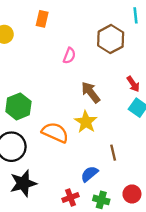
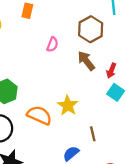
red arrow: (133, 84) -> (111, 71), turned 56
brown arrow: (91, 92) -> (86, 61), moved

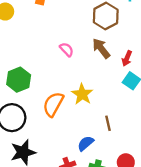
pink semicircle: (52, 44) -> (67, 50), moved, turned -64
orange semicircle: (39, 115) -> (53, 104), turned -85

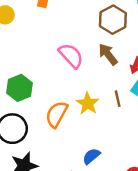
pink semicircle: (67, 50) -> (71, 56), size x1.6
brown line: (108, 123) -> (118, 99), moved

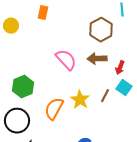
brown arrow: (108, 54) -> (97, 59), turned -54
brown line: (118, 99) -> (105, 96), turned 40

